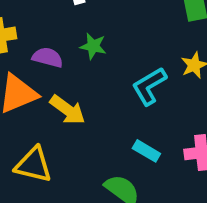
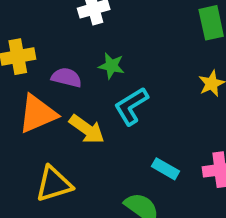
cyan L-shape: (149, 86) -> (131, 106), moved
yellow triangle: (33, 165) -> (54, 184), turned -30

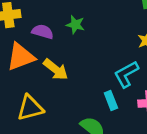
cyan L-shape: (131, 106) -> (126, 74), moved
cyan rectangle: (165, 169) -> (111, 100), turned 36

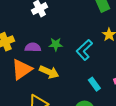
green star: (75, 25) -> (56, 44), moved
cyan L-shape: (126, 74) -> (84, 50), moved

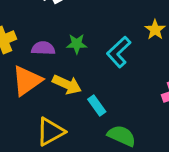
cyan rectangle: (94, 84) -> (97, 105), moved

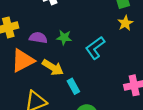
yellow star: (155, 30) -> (125, 23), moved

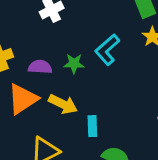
cyan L-shape: (95, 48) -> (107, 50), moved
cyan rectangle: (73, 86) -> (92, 126), turned 32

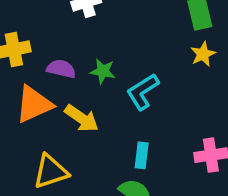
cyan L-shape: (107, 50) -> (143, 92), moved
cyan rectangle: (92, 126) -> (142, 155), moved

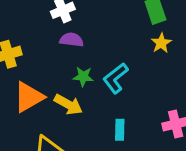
purple semicircle: (61, 69) -> (72, 40), moved
green star: (103, 71) -> (83, 77), moved

